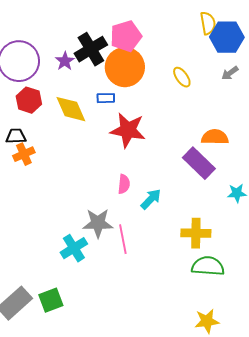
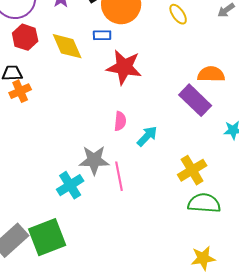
yellow cross: (196, 233) -> (192, 170), turned -32
green square: (51, 300) -> (47, 237), size x1.5

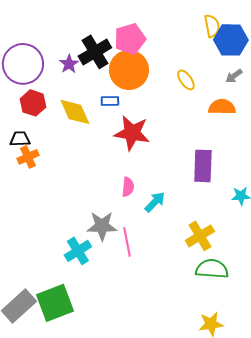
orange semicircle: (211, 74) -> (222, 107), moved
purple rectangle: (195, 100) -> (203, 166), turned 48

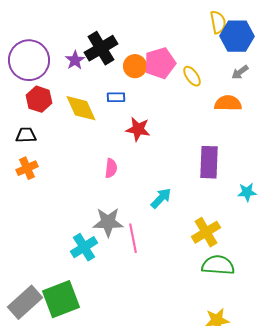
pink pentagon: (130, 39) -> (160, 63), moved
orange circle: (129, 70) -> (135, 66), size x0.6
red star: (132, 133) -> (138, 129), size x0.7
orange cross: (28, 157) -> (27, 168), moved
pink semicircle: (128, 187) -> (111, 168), moved

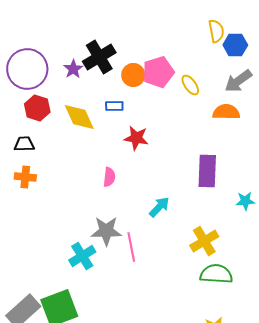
blue hexagon: (237, 36) -> (235, 45), size x0.7
gray arrow: (240, 72) -> (238, 81), size x1.6
orange cross: (27, 168) -> (25, 177), turned 30

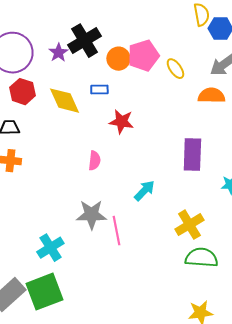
cyan cross: (82, 256) -> (50, 248), moved

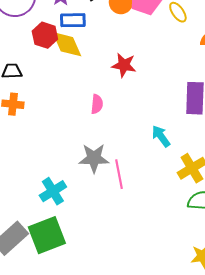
blue rectangle: (99, 90) -> (73, 20), moved, size x1.4
red hexagon: (22, 92) -> (45, 35), moved
cyan arrow: (144, 191) -> (161, 136), moved, turned -80

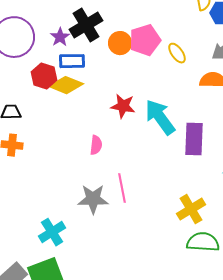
yellow diamond: (67, 44) -> (66, 85), turned -44
cyan arrow: (161, 136) -> (160, 117), moved, size x1.6
pink line: (119, 174) -> (122, 188), moved

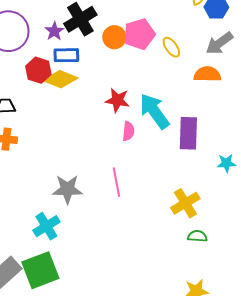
pink semicircle: (96, 145) -> (128, 131), moved
gray star: (93, 199) -> (67, 189), moved
green semicircle: (203, 242) -> (197, 236), size x0.6

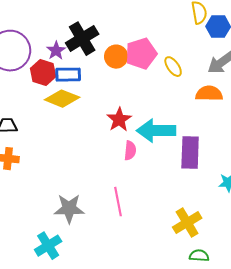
red hexagon: (38, 70) -> (43, 73), moved
red star: (117, 100) -> (119, 120), turned 30
cyan arrow: (154, 111) -> (156, 131), turned -54

